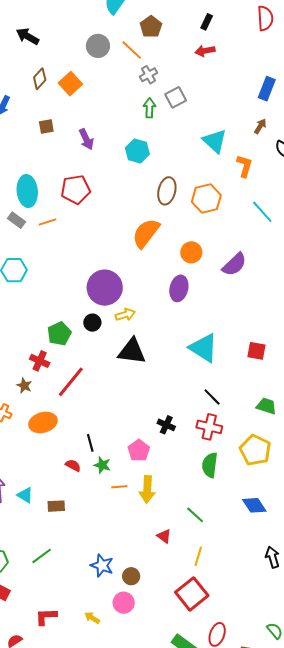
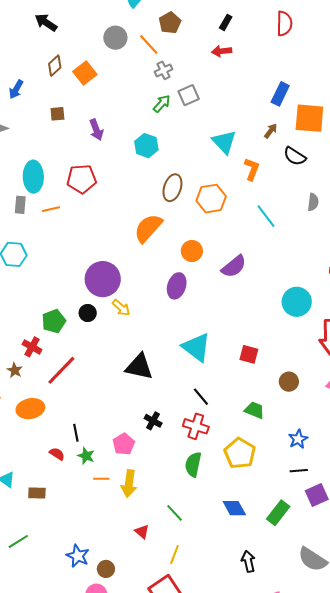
green arrow: (149, 108) -> (162, 104), turned 36
gray rectangle: (17, 220) -> (20, 205), turned 54
yellow arrow: (125, 315) -> (121, 308), turned 54
black triangle: (132, 351) -> (139, 367), moved

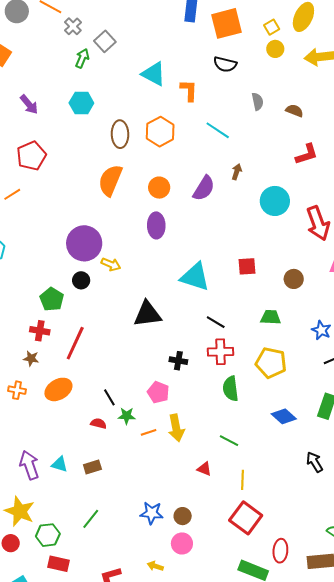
brown arrow: (271, 131) -> (237, 172), moved

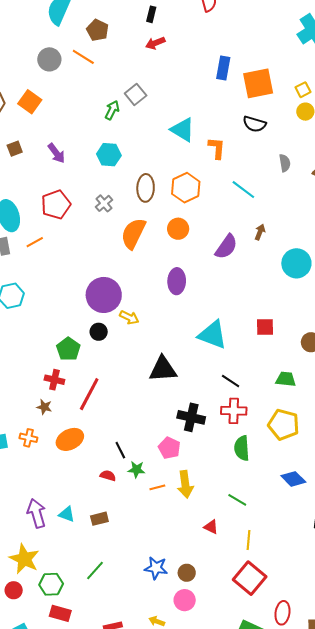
gray cross: (73, 26) -> (104, 203), moved
orange circle: (159, 188) -> (178, 229), moved
black cross: (178, 361) -> (191, 417), size x1.5

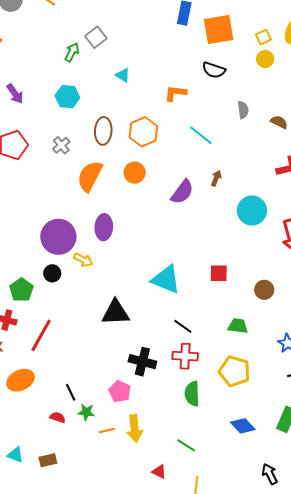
cyan triangle: (183, 130) -> (123, 75), moved, size x0.6
orange L-shape: (217, 148) -> (175, 93), turned -90
purple ellipse: (177, 281) -> (104, 227), moved

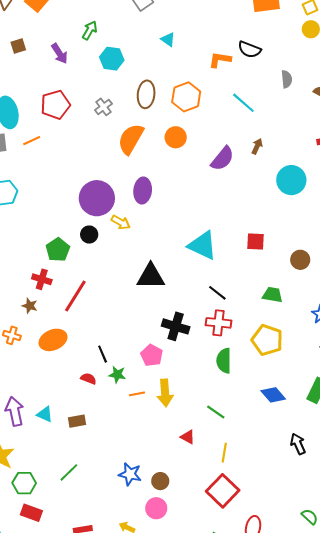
green arrow: (72, 52) -> (90, 30), moved
black semicircle: (214, 70) -> (249, 50), moved

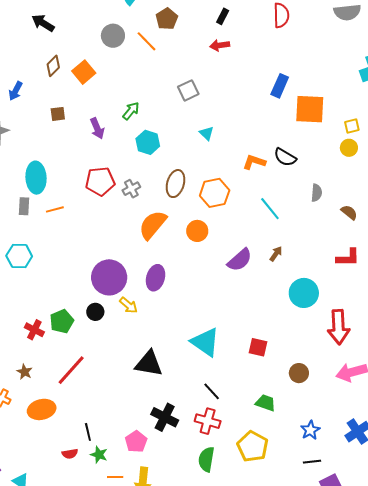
red pentagon: (55, 105) -> (100, 181), moved
red cross: (42, 279) -> (34, 330), moved
red semicircle: (88, 379) -> (70, 454), turned 140

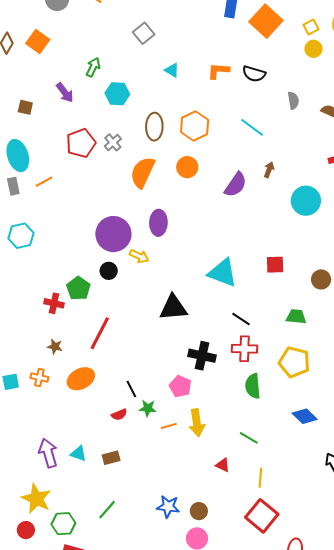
orange square: (310, 109) -> (266, 21), turned -36
brown square: (58, 114) -> (25, 107), moved, turned 35
orange L-shape: (254, 162) -> (218, 71), moved

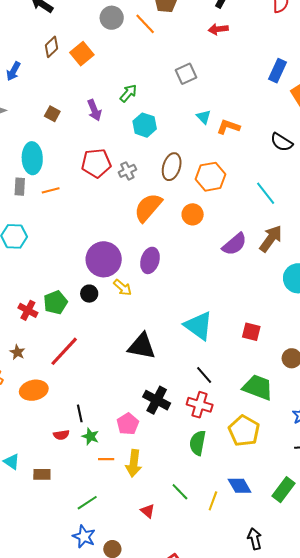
orange L-shape: (218, 71) -> (228, 127), moved
brown arrow: (269, 170) -> (271, 239), size x1.8
green trapezoid: (296, 317) -> (258, 387), size x1.5
yellow line: (260, 478) -> (213, 501), moved
green line: (107, 510) -> (87, 503), moved

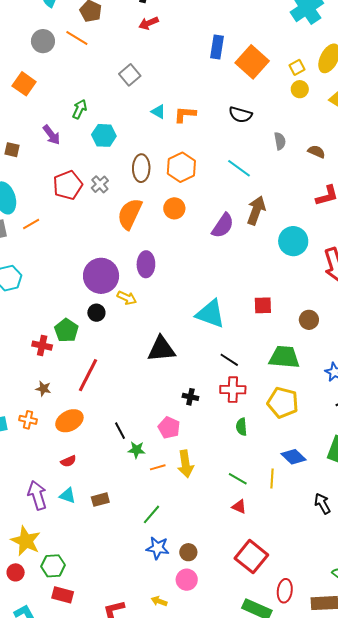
black cross: (157, 400) -> (190, 397), size x0.6
red semicircle: (61, 435) -> (68, 461), moved
green semicircle: (198, 443) -> (241, 427), size x0.7
red triangle: (148, 511) -> (239, 507), moved

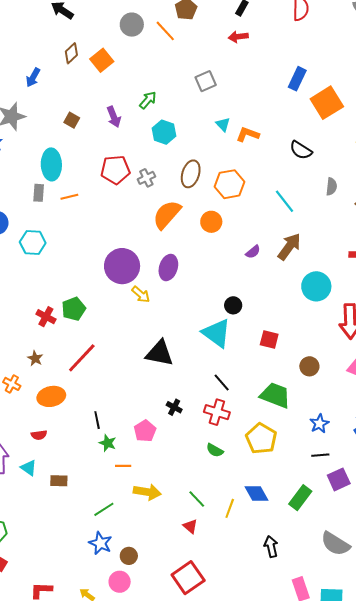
purple semicircle: (223, 226) -> (253, 252), size x0.6
black circle: (96, 313) -> (233, 305), moved
green semicircle: (241, 427) -> (215, 450), turned -72
yellow arrow: (186, 464) -> (147, 492), moved, turned -88

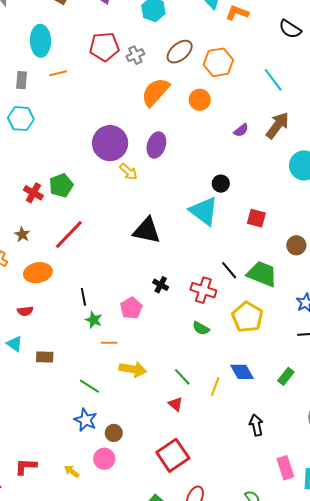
brown ellipse: (191, 174) -> (180, 52), turned 32
gray rectangle: (39, 193) -> (21, 80), moved
black line: (222, 383) -> (229, 270), moved
green rectangle: (300, 498) -> (286, 376), size x0.7
green line: (104, 509) -> (89, 386), turned 65

